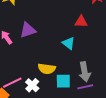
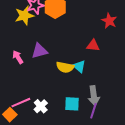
yellow semicircle: (47, 69) -> (65, 67), moved
purple line: (85, 87) -> (93, 111), turned -63

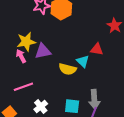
yellow star: (24, 16) -> (26, 42), moved
cyan triangle: (79, 66) -> (83, 61), moved
pink line: (21, 103) -> (23, 87), moved

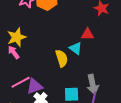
purple triangle: (43, 51) -> (35, 86), moved
yellow semicircle: (68, 69) -> (62, 58), turned -114

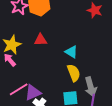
red triangle: (88, 34) -> (41, 40), moved
yellow semicircle: (62, 58) -> (74, 73), moved

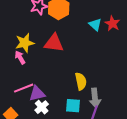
red triangle: (41, 40) -> (54, 43), size x1.5
cyan triangle: (71, 52) -> (95, 25), moved

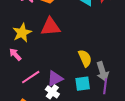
pink arrow: (20, 57) -> (15, 55), moved
purple triangle: (37, 94) -> (55, 79), moved

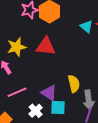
purple triangle: (55, 79) -> (49, 93), moved, turned 48
cyan square: (83, 84) -> (58, 107), moved

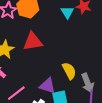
cyan triangle: (86, 26) -> (67, 12), turned 32

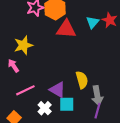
red triangle: (33, 42) -> (66, 29), moved

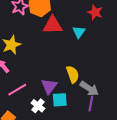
cyan triangle: (93, 22) -> (79, 32), moved
purple triangle: (57, 90) -> (49, 86), turned 42
gray arrow: (97, 96) -> (89, 89), turned -42

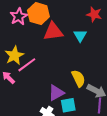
purple triangle: (49, 86) -> (56, 93), turned 30
pink line: (17, 90) -> (27, 65), moved

